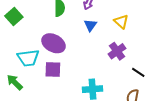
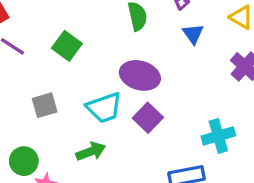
purple square: (53, 69) -> (148, 118), turned -36
green arrow: (15, 82) -> (91, 151), turned 126

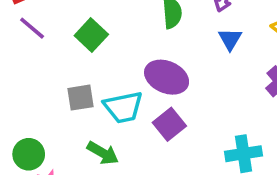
gray square: (45, 105) -> (81, 98), moved
green arrow: (91, 151) -> (103, 153), turned 44

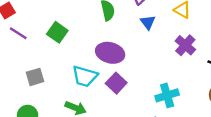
gray square: (81, 98) -> (35, 77), moved
cyan trapezoid: (123, 107) -> (85, 76), turned 36

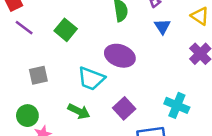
purple square: (116, 83) -> (124, 108), moved
cyan cross: (167, 95) -> (177, 105), turned 35

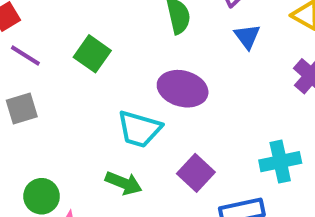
gray square: (38, 75) -> (22, 109), moved
cyan cross: (177, 105) -> (280, 162), turned -30

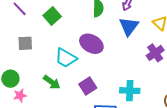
blue triangle: (247, 36) -> (129, 26), size x1.5
gray square: (22, 109) -> (25, 43), moved

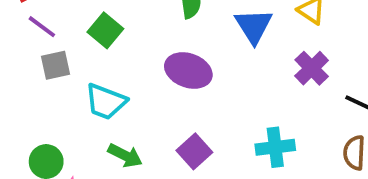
gray square: (25, 43) -> (55, 65), moved
cyan trapezoid: (66, 58) -> (106, 102), moved

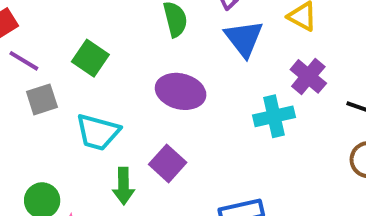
cyan cross: (275, 147) -> (274, 116), moved
purple square: (194, 151) -> (168, 163), moved
green arrow: (125, 155) -> (123, 186), turned 68

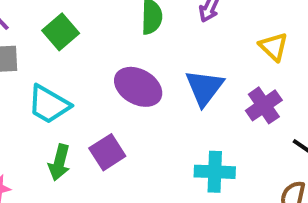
blue triangle: (244, 39) -> (204, 88), moved
cyan cross: (274, 116) -> (215, 172), moved

